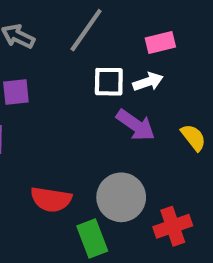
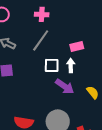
white arrow: (148, 82) -> (71, 65), turned -72

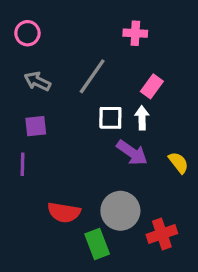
pink cross: (42, 14) -> (135, 33), moved
pink rectangle: (77, 46) -> (152, 86), turned -40

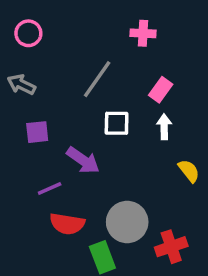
gray arrow: (37, 81) -> (21, 84), moved
white arrow: (142, 118) -> (164, 127), moved
purple arrow: (132, 153) -> (83, 160), moved
purple line: (22, 164) -> (50, 188), moved, turned 65

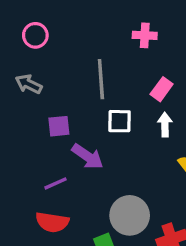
gray line: (97, 79) -> (101, 79), turned -39
purple square: (37, 132) -> (59, 126), moved
red semicircle: (67, 224) -> (52, 222), moved

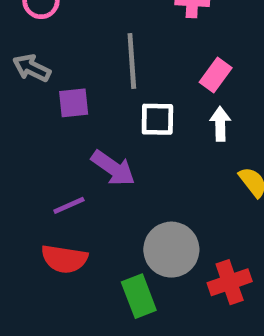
purple square: (59, 126) -> (74, 103), moved

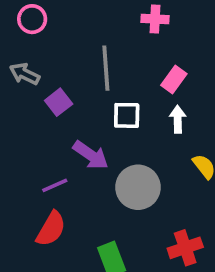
purple square: (74, 103) -> (59, 102), turned -32
gray circle: (171, 250) -> (138, 187), moved
red semicircle: (64, 259) -> (51, 229), turned -69

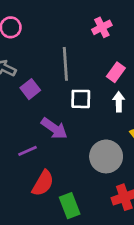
pink cross: (155, 19) -> (102, 27), turned -30
gray circle: (138, 187) -> (106, 156), moved
red semicircle: (51, 229) -> (43, 183), moved

